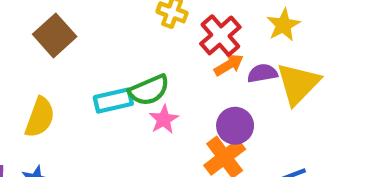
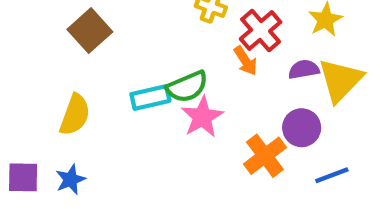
orange arrow: (229, 65) -> (245, 61), moved, turned 88
pink star: (164, 119) -> (202, 117), size x1.4
purple circle: (235, 126) -> (302, 128), moved

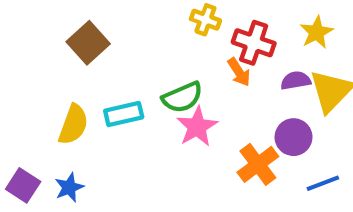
red cross: (261, 31) -> (254, 43), turned -30
cyan rectangle: (150, 97) -> (124, 114), moved
purple square: (23, 177) -> (23, 185), turned 32

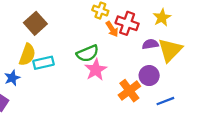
orange arrow: (239, 72) -> (112, 29), moved
cyan rectangle: (124, 114) -> (43, 63), moved
yellow semicircle: (73, 125) -> (27, 55), moved
blue star: (69, 187) -> (12, 78), moved

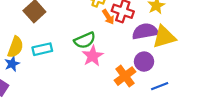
purple semicircle: (150, 44) -> (145, 31), size x1.6
yellow triangle: (170, 50) -> (164, 37), turned 30
yellow semicircle: (27, 55) -> (15, 47), moved

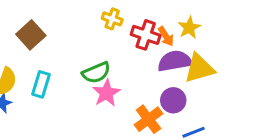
orange arrow: (108, 17) -> (166, 36), moved
cyan rectangle: (42, 49) -> (41, 84), turned -60

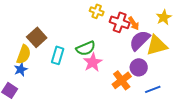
yellow star: (189, 28) -> (164, 17), moved
brown square: (31, 35) -> (37, 37), moved
purple semicircle: (175, 61) -> (140, 40), turned -35
cyan rectangle: (41, 84) -> (58, 55), moved

